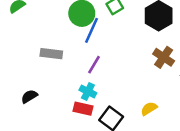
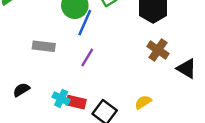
cyan cross: (88, 91) -> (61, 98), moved

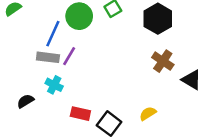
blue line: (85, 23) -> (53, 34), moved
purple line: (87, 57) -> (69, 56), moved
cyan cross: (61, 98) -> (54, 85), moved

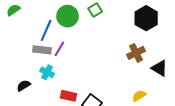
black hexagon: (158, 19) -> (146, 18), moved
brown cross: (163, 61) -> (136, 53), turned 30
yellow semicircle: (148, 114) -> (139, 96), moved

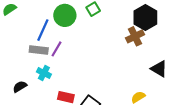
brown cross: (136, 53) -> (135, 36), moved

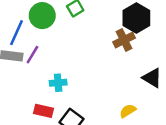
cyan cross: (44, 73) -> (58, 83), moved, turned -32

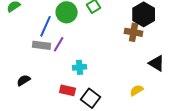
brown cross: (124, 40) -> (134, 32), turned 36

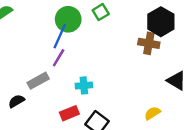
blue line: (46, 26) -> (60, 36), moved
gray rectangle: (42, 45) -> (38, 81), moved, turned -36
red rectangle: (68, 90) -> (69, 113), turned -35

